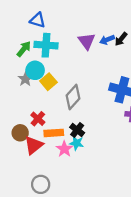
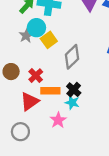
brown circle: (20, 133) -> (11, 72), moved
pink star: (64, 149) -> (58, 120), moved
gray circle: (41, 184) -> (20, 132), moved

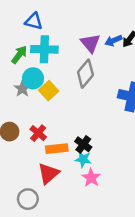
gray diamond: (72, 57) -> (85, 74), moved
red triangle: (30, 101) -> (48, 173), moved
pink star: (58, 120) -> (91, 178), moved

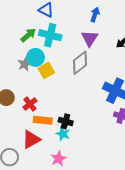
blue arrow: (113, 41) -> (95, 15), moved, turned 120
black cross: (83, 144) -> (66, 121), turned -32
pink star: (91, 178) -> (58, 159), moved

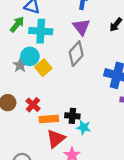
green arrow: (28, 35) -> (17, 24), moved
cyan star: (63, 134) -> (84, 127), moved
red triangle: (31, 140) -> (56, 139), moved

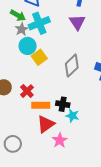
green arrow: (17, 24) -> (18, 15), turned 77
cyan cross: (41, 31) -> (39, 23), turned -30
gray diamond: (76, 54) -> (72, 66), moved
gray star: (20, 65) -> (22, 29), moved

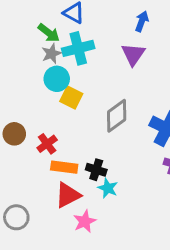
yellow square: (39, 57) -> (71, 98), turned -35

